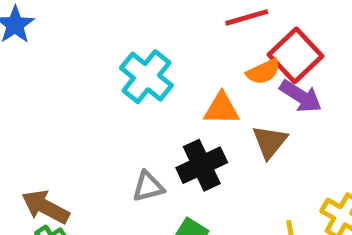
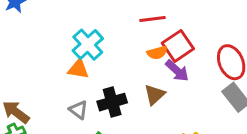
orange triangle: (222, 109) -> (78, 69), moved
gray triangle: (148, 187) -> (78, 110), turned 42

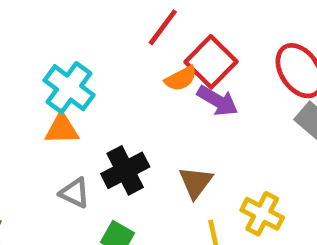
red line: (153, 19) -> (163, 27), turned -35
brown triangle: (155, 95) -> (196, 182), moved

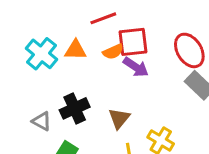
red line: (163, 27) -> (103, 18), turned 30
red square: (211, 62) -> (133, 42), turned 36
orange triangle: (62, 129) -> (75, 50), moved

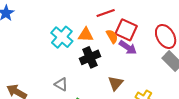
red square: (133, 42) -> (126, 30), turned 30
orange semicircle: (113, 52) -> (112, 36), turned -96
black cross: (75, 108) -> (90, 57), moved

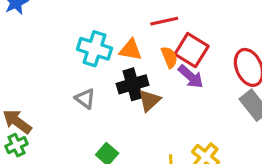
cyan cross: (62, 37) -> (94, 49), turned -30
brown triangle: (116, 83) -> (149, 100), moved
gray triangle: (61, 84) -> (85, 99), moved

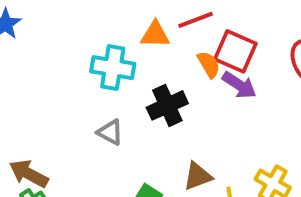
orange triangle: (130, 50) -> (155, 35), moved
brown triangle: (149, 100) -> (198, 176), moved, turned 30

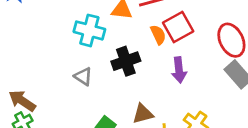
red square: (235, 51) -> (178, 27), turned 32
purple arrow: (239, 85) -> (179, 70), moved, turned 45

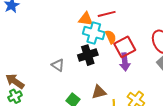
red square: (178, 27) -> (125, 47), moved
cyan cross: (89, 30) -> (94, 33), moved

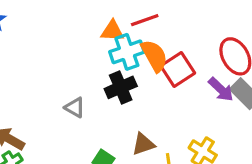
cyan cross: (94, 33) -> (127, 52), turned -30
orange semicircle: (111, 37) -> (154, 56), size x1.5
purple arrow: (125, 62) -> (221, 89), moved, turned -36

